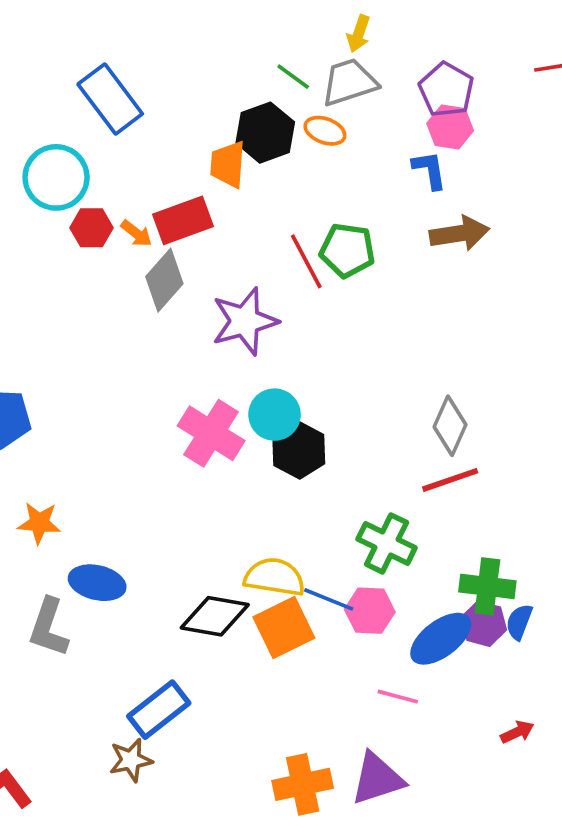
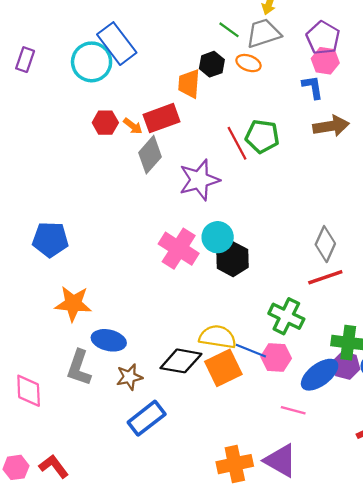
black hexagon: (265, 133) -> (212, 64), size x0.7
cyan circle: (56, 177) -> (92, 62), moved
orange star: (39, 523) -> (73, 304), size x1.4
brown star: (131, 760) -> (129, 377), moved
purple triangle: (377, 779) -> (281, 461), turned 48

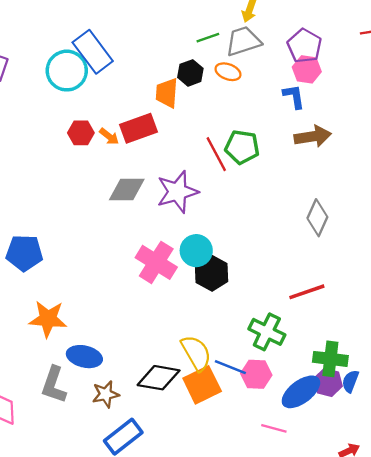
green line: (229, 30) -> (208, 38), turned -55
gray diamond: (150, 155) -> (127, 189), moved, turned 48
gray diamond: (325, 244) -> (317, 218), moved
yellow semicircle: (218, 337) -> (196, 353), turned 51

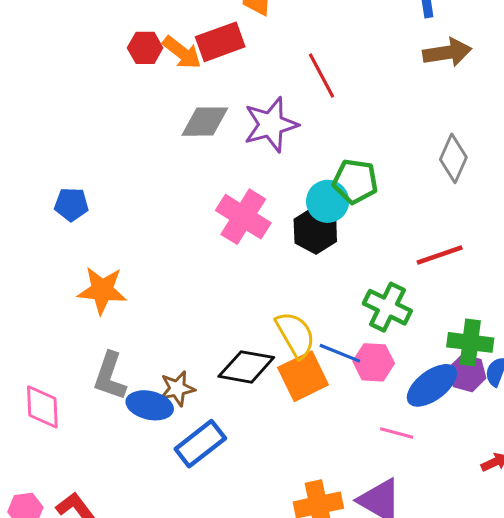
orange arrow: (109, 136) -> (182, 53), size x1.5
green pentagon: (242, 147) -> (355, 181), moved
cyan circle: (196, 251) -> (328, 201), moved
blue pentagon: (24, 253) -> (71, 204), size x0.7
blue ellipse: (84, 357) -> (150, 405), moved

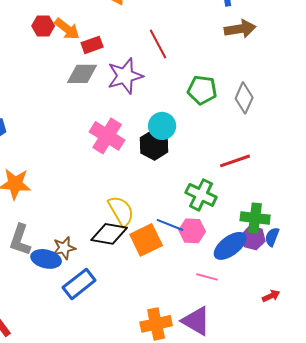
red rectangle: (220, 42) -> (92, 45), moved, size x0.7
green pentagon: (355, 181) -> (202, 90), moved
yellow semicircle: (295, 335) -> (121, 211), moved

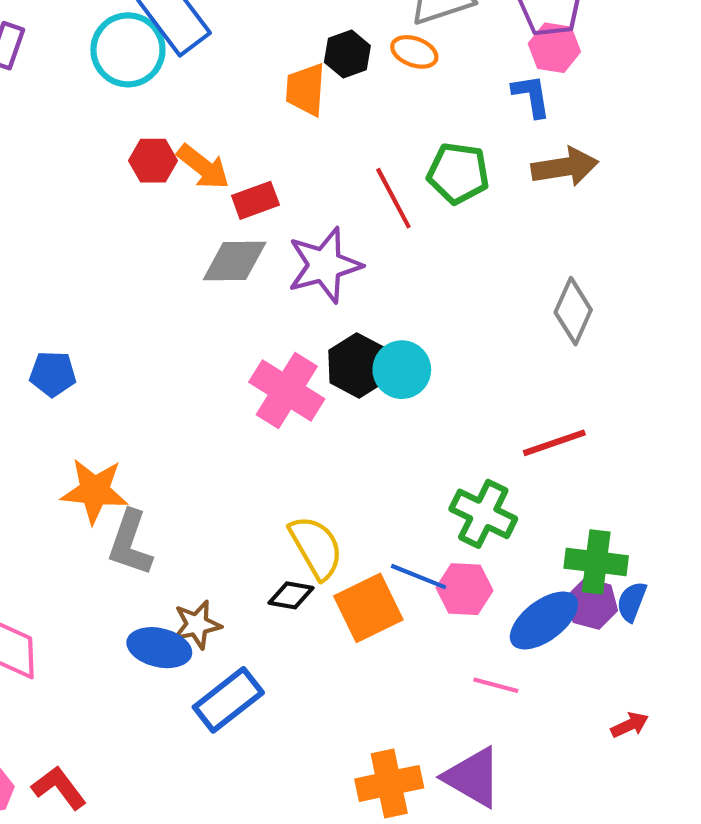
green pentagon: (202, 90) -> (458, 173), moved
black hexagon: (154, 145) -> (358, 365), moved
black diamond: (109, 234) -> (291, 595), size x0.6
gray L-shape: (20, 240) -> (130, 543), moved

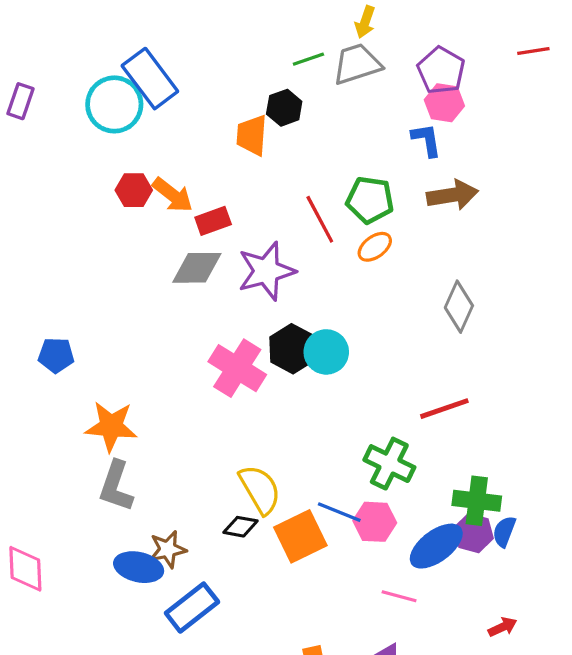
orange ellipse: (414, 52) -> (375, 247), moved, turned -56
orange star: (95, 491) -> (111, 426), moved

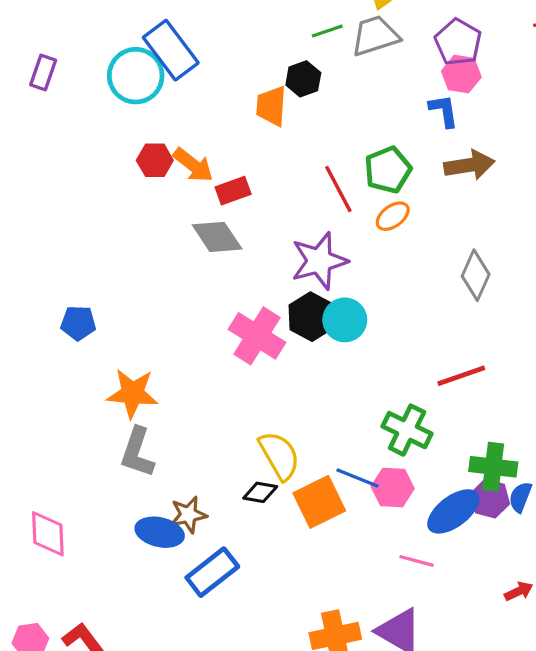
green pentagon: (370, 200) -> (388, 170), turned -30
gray diamond: (197, 268) -> (217, 237), turned 57
purple star: (266, 271) -> (319, 261), moved

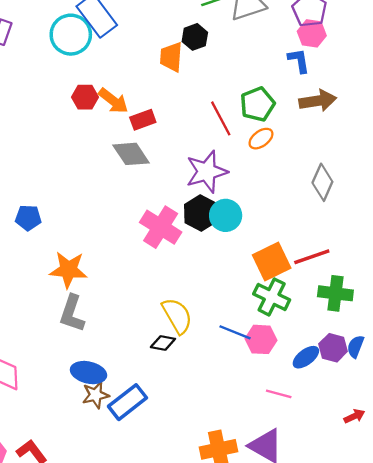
green cross: (493, 467) -> (335, 293), moved
orange square: (319, 502) -> (272, 261), moved
blue ellipse: (453, 511) -> (306, 357), size x0.7
brown star: (188, 515) -> (96, 395), moved

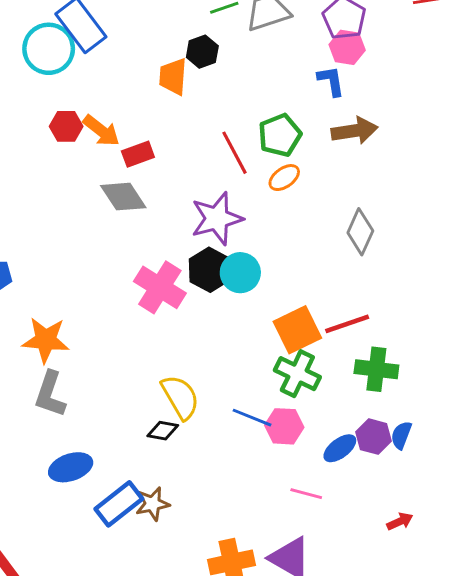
blue ellipse: (88, 373) -> (71, 467), turned -32
brown star: (96, 395) -> (153, 504), moved

